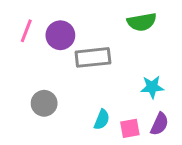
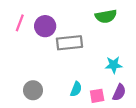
gray circle: (44, 103) -> (33, 90), moved

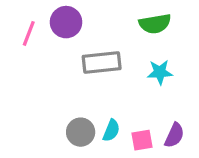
purple circle: (45, 26) -> (66, 22), moved
cyan star: (114, 65) -> (160, 72), moved
gray circle: (33, 90) -> (81, 132), moved

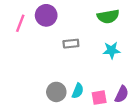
gray rectangle: (102, 63) -> (71, 44), size x0.6

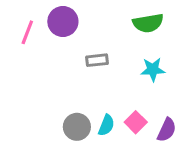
pink square: (99, 98) -> (136, 122), moved, turned -35

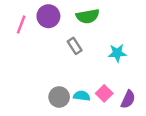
green semicircle: (148, 23) -> (88, 16), moved
gray rectangle: (97, 60) -> (75, 46), turned 63
cyan semicircle: (106, 125) -> (82, 96), turned -105

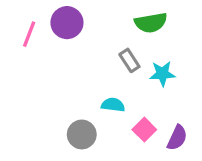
green semicircle: (88, 16) -> (151, 23), moved
gray rectangle: (75, 46) -> (129, 60), moved
cyan semicircle: (82, 96) -> (113, 105), moved

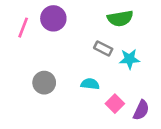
gray rectangle: (129, 60) -> (103, 49), turned -30
gray circle: (82, 134) -> (44, 83), moved

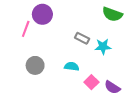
green semicircle: (120, 18) -> (112, 14), moved, turned 30
pink line: (23, 28) -> (26, 29), moved
purple semicircle: (141, 110) -> (112, 87), turned 98

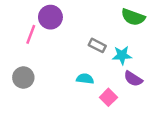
gray circle: (35, 65) -> (23, 78), moved
purple semicircle: (112, 87) -> (133, 79), moved

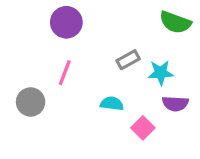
pink line: (31, 34) -> (65, 73), moved
gray rectangle: (97, 45) -> (128, 60), turned -56
purple semicircle: (133, 79) -> (175, 104), turned -30

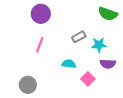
gray circle: (31, 102) -> (28, 85), moved

